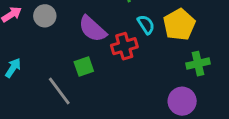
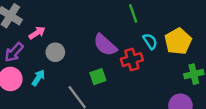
gray circle: (45, 16) -> (55, 52), moved

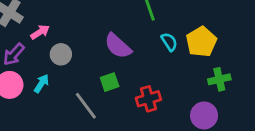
red cross: (132, 60) -> (148, 99), moved

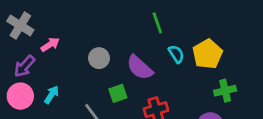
purple semicircle: (118, 46) -> (140, 68), moved
gray circle: (61, 54) -> (99, 58), moved

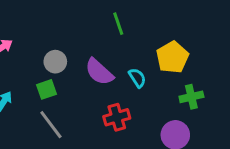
cyan semicircle: (176, 54) -> (137, 78), moved
green square: (118, 93) -> (47, 89), moved

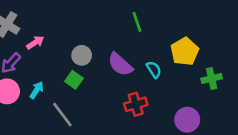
green square: (47, 89) -> (74, 80), turned -36
green cross: (191, 97) -> (212, 79), moved
gray line: (51, 125) -> (62, 115), moved

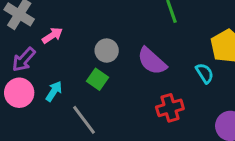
cyan semicircle: (154, 70) -> (205, 73), moved

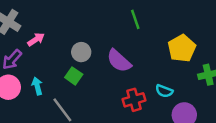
cyan semicircle: (205, 73) -> (164, 91), moved, turned 144
cyan arrow: (54, 91) -> (37, 86), turned -48

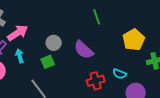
pink arrow: (36, 39) -> (18, 33), size x1.5
green square: (74, 76) -> (48, 62), turned 32
cyan arrow: (37, 86) -> (20, 56), moved

